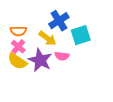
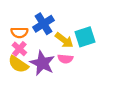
blue cross: (59, 21) -> (43, 24), moved
yellow arrow: (47, 38) -> (64, 40), moved

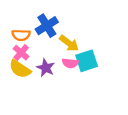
cyan square: (85, 37) -> (87, 61), moved
purple star: (42, 63) -> (46, 68), size x0.7

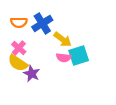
orange semicircle: (21, 35) -> (19, 22), moved
purple star: (46, 68) -> (32, 74), moved

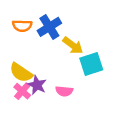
pink cross: (19, 48) -> (22, 91), moved
pink semicircle: (64, 58) -> (64, 91), moved

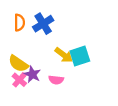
orange semicircle: (22, 26) -> (19, 23), turned -91
yellow arrow: (73, 45) -> (64, 55), moved

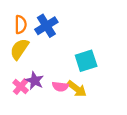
yellow arrow: (64, 55) -> (77, 89), moved
yellow semicircle: (18, 64) -> (19, 49), moved, turned 90

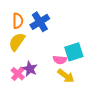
pink semicircle: (60, 87) -> (60, 60), moved

